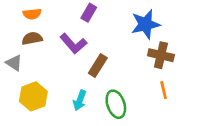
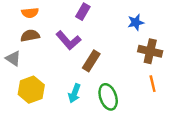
blue star: (145, 24) -> (136, 22), size x0.6

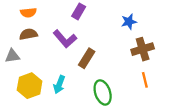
brown cross: (150, 51) -> (143, 49), turned -30
gray triangle: (13, 58) -> (12, 56), turned -42
cyan arrow: (74, 93) -> (59, 84), moved

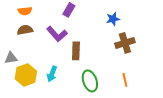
gray triangle: (12, 56) -> (11, 58), moved
brown rectangle: (87, 58) -> (76, 51), turned -30
orange line: (145, 80) -> (125, 80), moved

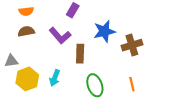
blue star: (113, 19) -> (104, 31), moved, size x1.5

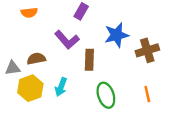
brown semicircle: (26, 31) -> (36, 59), moved

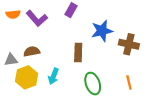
orange semicircle: (29, 13) -> (13, 14), moved
purple L-shape: (67, 40) -> (37, 18), moved
brown cross: (147, 50) -> (129, 44), turned 30

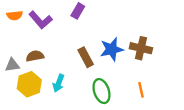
blue star: (102, 31) -> (112, 49), moved
brown rectangle: (78, 53) -> (86, 57), turned -30

